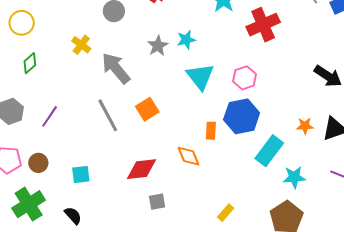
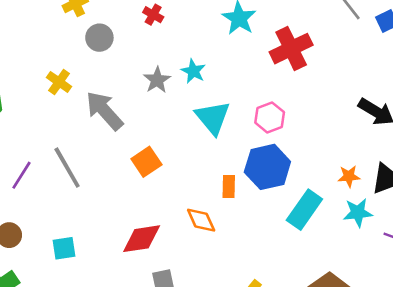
cyan star: (186, 40) -> (193, 71), turned -30
gray line: (108, 115) -> (67, 168), moved
cyan star: (294, 177) -> (358, 213), moved

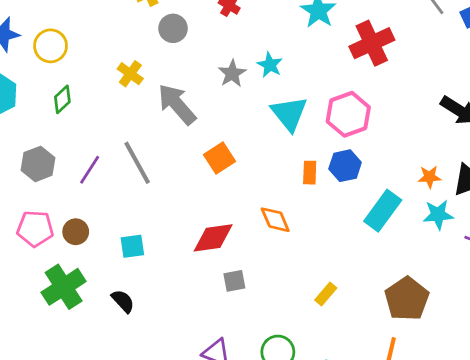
pink hexagon: (270, 117) -> (348, 114), size x1.4
blue hexagon: (267, 167) -> (345, 166), size x0.7
orange rectangle: (229, 187) -> (310, 173), moved

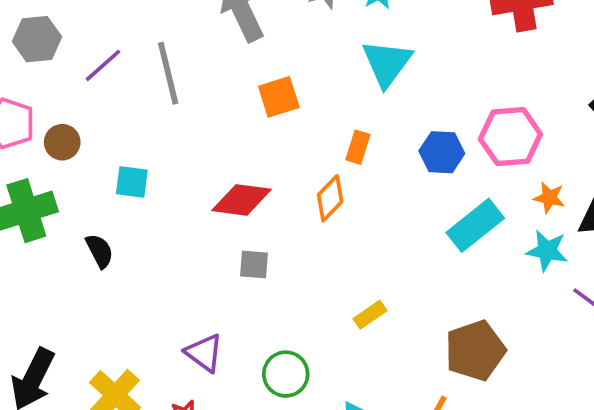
pink hexagon: (348, 114) -> (510, 137), moved
orange rectangle: (310, 173) -> (358, 147), moved
orange diamond: (275, 220) -> (330, 198), turned 52

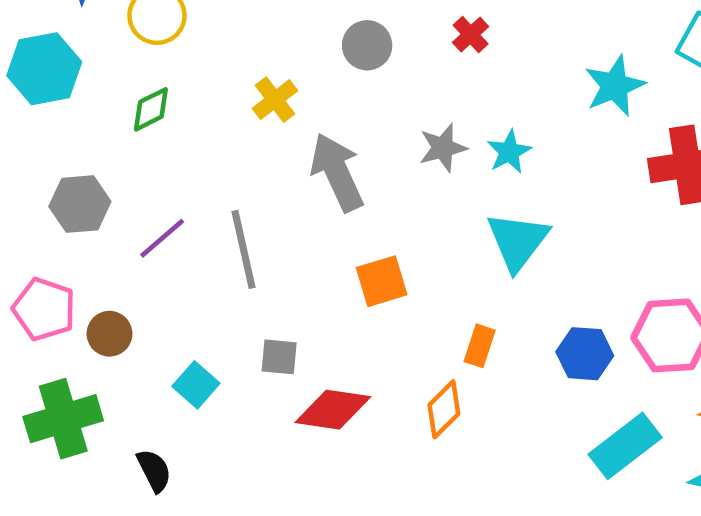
cyan square: (132, 182) -> (196, 385), turned 33
gray square: (254, 264) -> (279, 357), moved

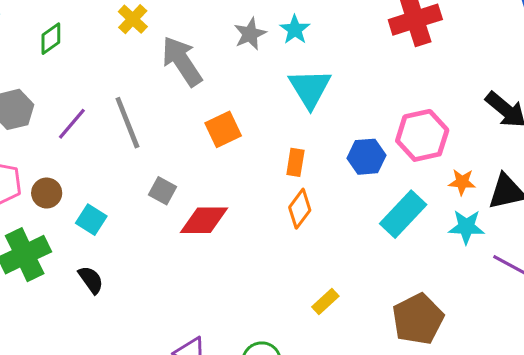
gray square: (279, 357) -> (162, 191), turned 32
cyan square: (196, 385) -> (91, 220), moved
orange diamond: (444, 409) -> (300, 209), moved

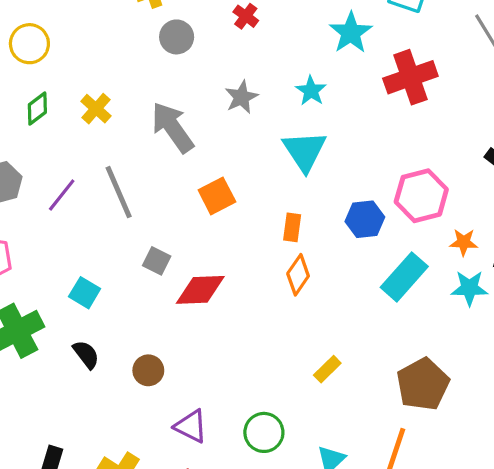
yellow cross: (133, 19) -> (96, 109), moved
cyan star: (295, 30) -> (311, 91), moved
brown circle: (47, 193) -> (148, 370), moved

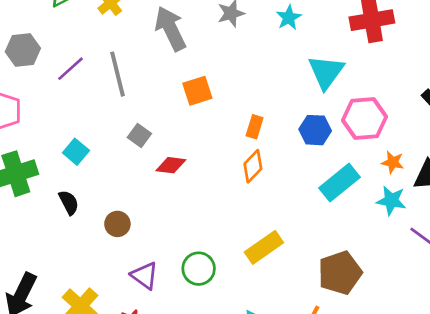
cyan triangle: (305, 151) -> (326, 72), moved
red diamond: (200, 290) -> (171, 165), size x0.7
yellow rectangle: (327, 369) -> (264, 247), size x1.6
green circle: (264, 432) -> (199, 269), moved

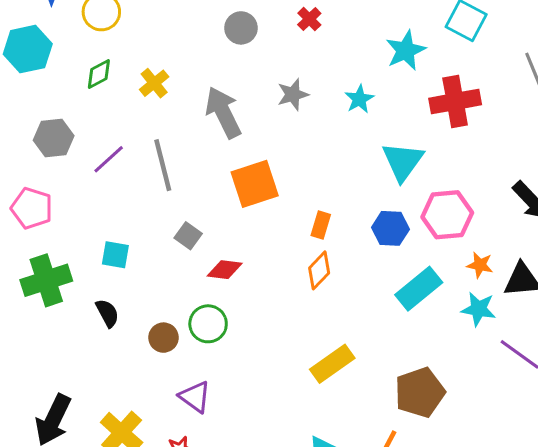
orange square: (197, 91) -> (255, 184), size x1.4
cyan square: (76, 152) -> (115, 255), turned -30
green circle: (199, 269) -> (208, 324), moved

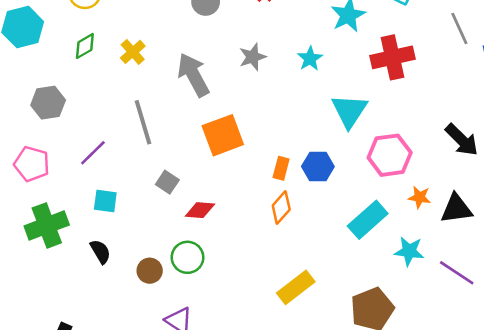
purple line: (109, 159) -> (93, 153), moved
blue hexagon: (390, 228) -> (318, 167), moved
cyan star: (478, 309) -> (409, 251), moved

